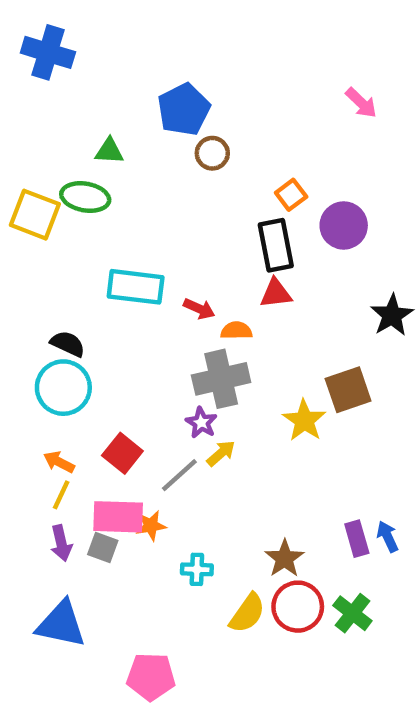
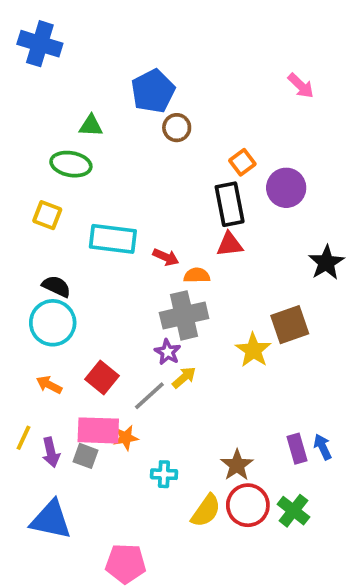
yellow square: (35, 215) -> (47, 215), moved, size x0.7
yellow line: (61, 495) -> (23, 438), moved

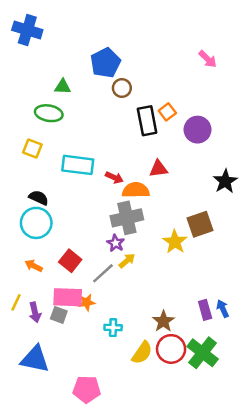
black rectangle: (230, 204) -> (147, 121), moved
orange semicircle: (197, 275) -> (136, 190), size x1.5
green cross: (293, 511) -> (203, 353), size x1.4

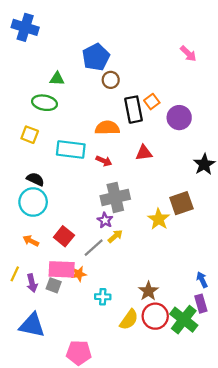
orange semicircle: (136, 190) -> (107, 128), moved
purple rectangle: (205, 310) -> (201, 304), moved

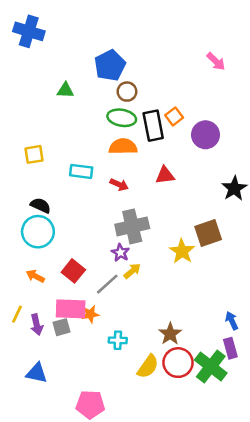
green ellipse: (45, 103) -> (122, 118), moved
yellow square: (30, 135) -> (34, 154), turned -30
cyan rectangle: (71, 150) -> (81, 171), size x0.7
gray square: (54, 285) -> (61, 327), turned -35
blue triangle: (32, 325) -> (37, 373), size x0.7

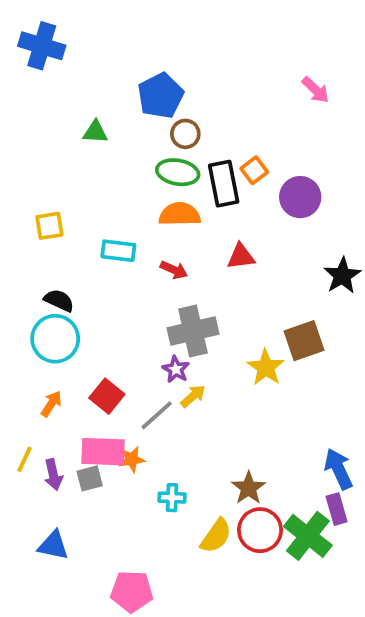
orange arrow: (35, 276) -> (51, 404), turned 96
blue arrow: (232, 321) -> (338, 469), size x1.5

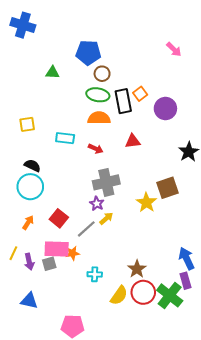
blue pentagon: (160, 96) -> (88, 53), turned 30

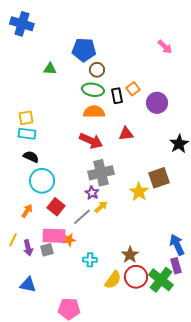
black rectangle: (123, 101) -> (117, 96), size x0.7
cyan rectangle: (65, 138) -> (27, 134), moved
red arrow: (96, 149) -> (91, 141), size x1.6
cyan circle: (30, 187) -> (42, 181), moved

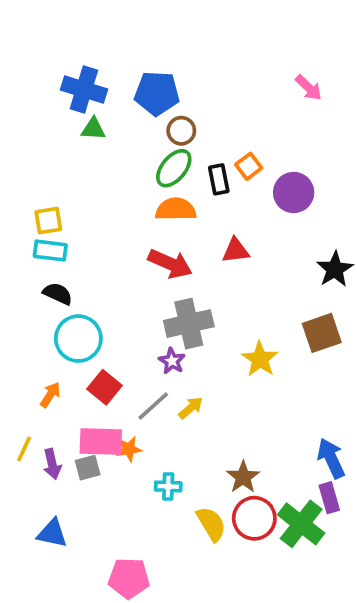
blue cross: (22, 24) -> (84, 90), moved
green ellipse: (93, 90) -> (174, 168), turned -60
brown square: (159, 178) -> (322, 333), moved
yellow arrow: (101, 207) -> (191, 408), moved
yellow semicircle: (113, 280) -> (211, 524), turned -66

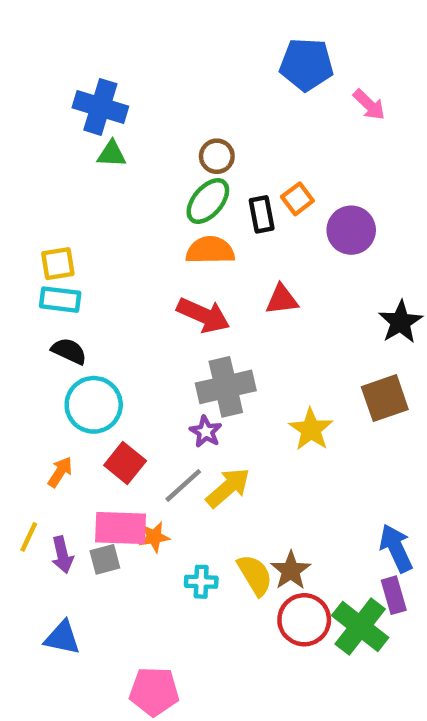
blue pentagon: (157, 93) -> (306, 64), moved
yellow arrow: (191, 408) -> (228, 488), size x1.5
yellow semicircle: (211, 524) -> (255, 575), moved

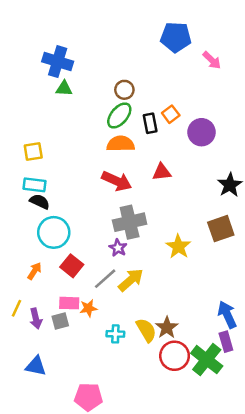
cyan rectangle: (60, 300) -> (34, 185), moved
pink rectangle: (121, 528) -> (69, 303), size x0.7

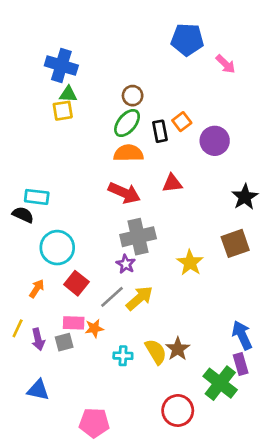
yellow square: (33, 151) -> (63, 111), moved
black semicircle: (40, 202) -> (23, 215), moved
red circle: (175, 356) -> (178, 410), moved

